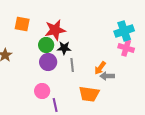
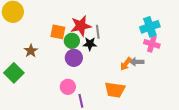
orange square: (22, 24) -> (58, 32), moved
gray line: (72, 65) -> (98, 32), moved
gray arrow: (107, 76) -> (137, 62), moved

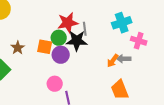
cyan cross: (150, 27) -> (122, 23), moved
orange square: (58, 32) -> (45, 47), moved
black star: (90, 44) -> (77, 41), size x1.5
orange trapezoid: (115, 90) -> (120, 90), moved, turned 60

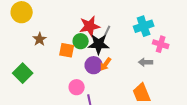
gray line: (85, 29) -> (107, 32), turned 32
brown star: (18, 48) -> (40, 39), moved
purple circle: (61, 55) -> (94, 65), moved
orange arrow: (113, 61) -> (106, 64), moved

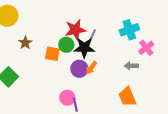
pink cross: (161, 44) -> (146, 48), turned 35
pink circle: (77, 87) -> (67, 98), moved

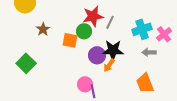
cyan cross: (129, 30) -> (142, 29), moved
black star: (84, 48) -> (113, 50), moved
orange arrow: (91, 68) -> (109, 65), moved

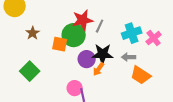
green circle: (84, 31) -> (74, 35), size x1.5
gray arrow: (149, 52) -> (129, 57), moved
green square: (26, 63) -> (30, 71), moved
orange trapezoid: (145, 83) -> (141, 75), moved, turned -35

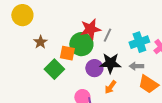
orange arrow: (99, 69) -> (110, 87), moved
green square: (30, 71) -> (54, 69), moved

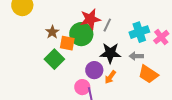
brown star: (40, 42) -> (52, 32), moved
purple circle: (94, 68) -> (94, 70), moved

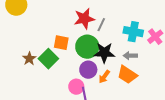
brown star: (52, 32) -> (29, 59), moved
cyan cross: (139, 32) -> (133, 32), turned 30
green circle: (81, 34) -> (87, 47), moved
orange trapezoid: (148, 74) -> (127, 75), moved

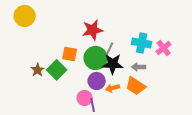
gray line: (101, 25) -> (110, 49), moved
orange arrow: (104, 77) -> (113, 88), turned 40

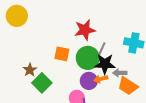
gray arrow: (139, 67) -> (120, 73), moved
green square: (57, 70) -> (42, 83), moved
orange arrow: (113, 88) -> (101, 79), moved

